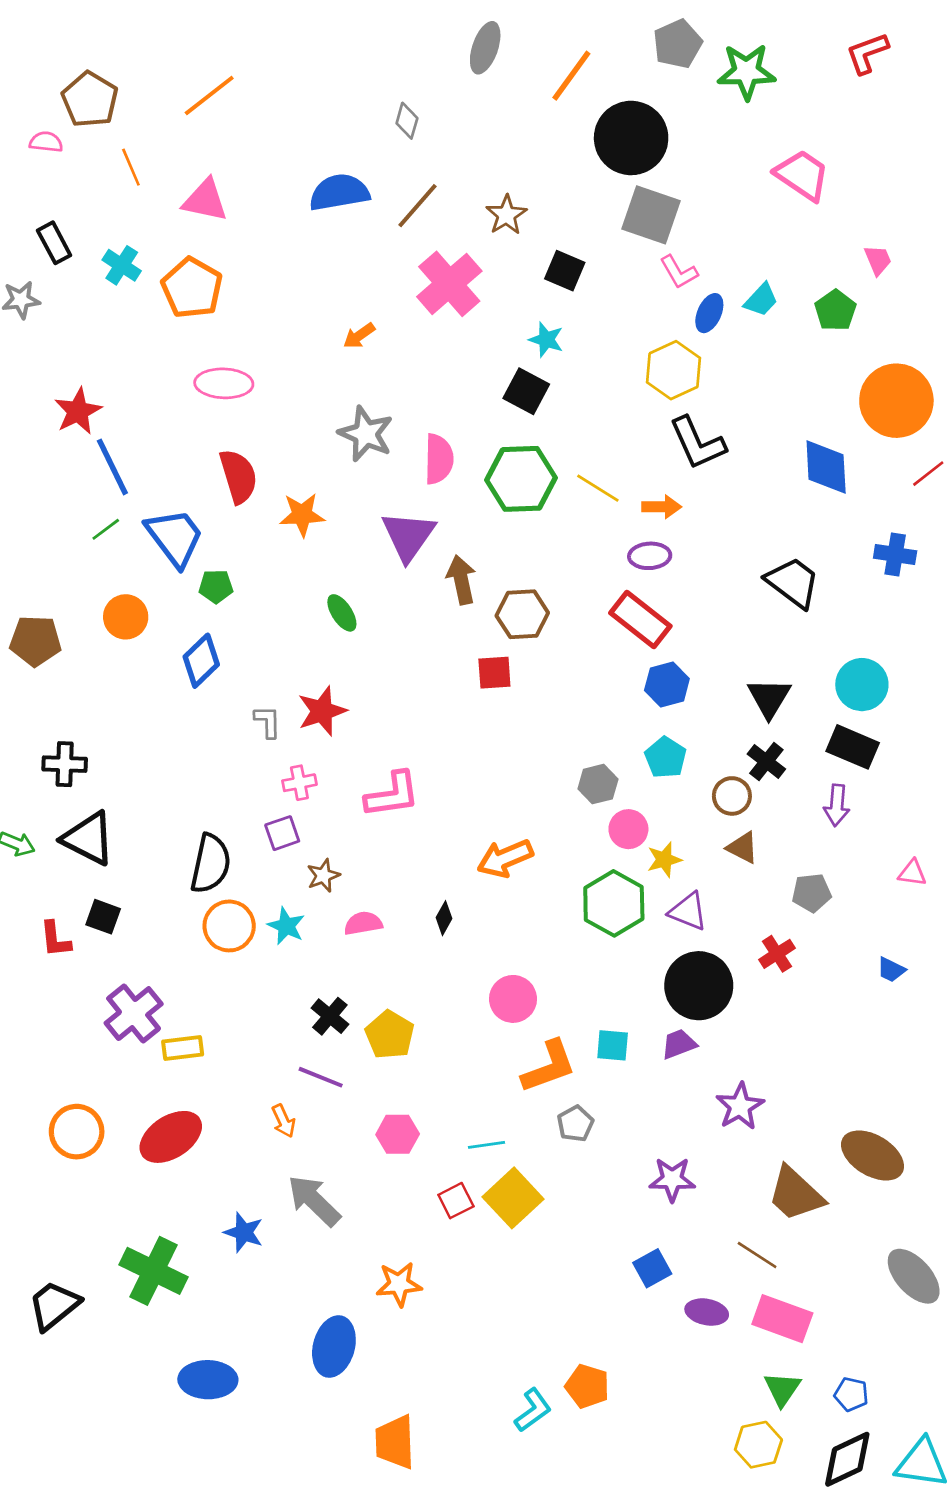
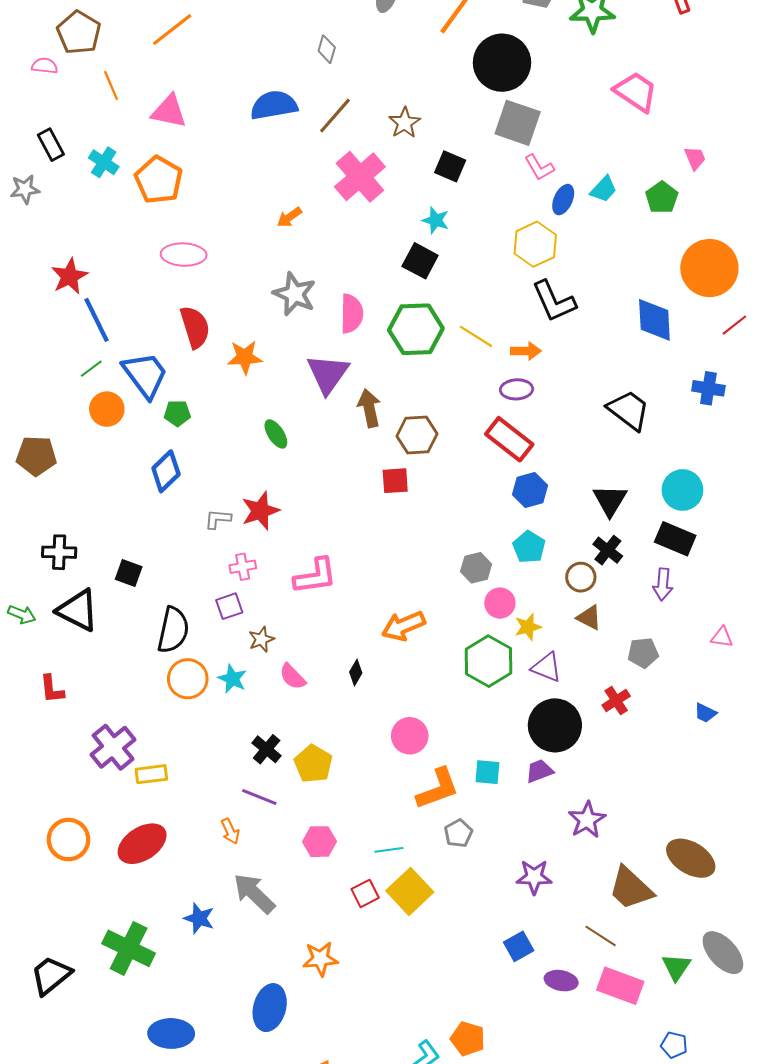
orange circle: (126, 617) -> (107, 409), moved
gray L-shape: (268, 722) -> (218, 519), turned -84
black square: (103, 917) -> (129, 573), moved
pink semicircle: (363, 923) -> (292, 677), turned -124
green triangle: (782, 1389) -> (676, 967), moved

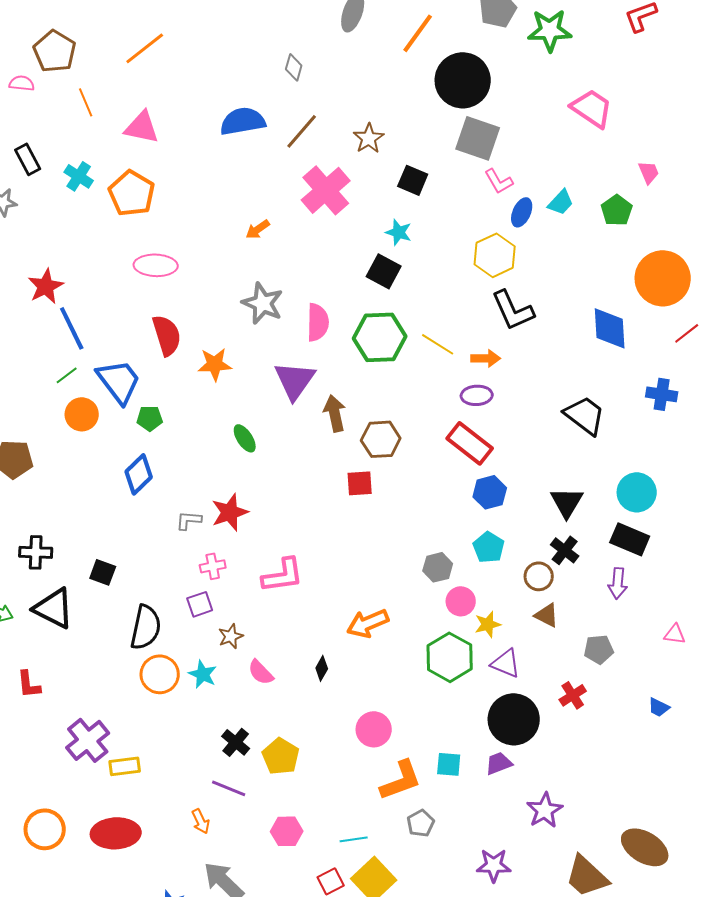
red ellipse: (142, 844) -> (116, 833), turned 30

